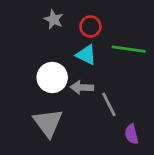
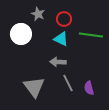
white circle: (52, 78) -> (21, 34), moved
gray line: (109, 104) -> (68, 83), moved
purple semicircle: (132, 134) -> (89, 88), moved

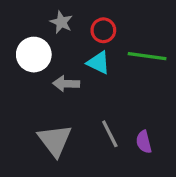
gray arrow: (58, 62) -> (66, 84), moved

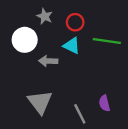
gray line: (110, 134) -> (80, 114), moved

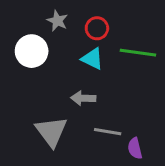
gray arrow: (48, 61) -> (83, 98), moved
purple semicircle: (104, 103) -> (135, 148), moved
gray line: (80, 114) -> (108, 132), moved, turned -54

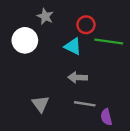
red circle: (97, 28) -> (86, 25), moved
gray arrow: (83, 98) -> (78, 77), moved
gray triangle: (51, 132) -> (40, 104), size x0.7

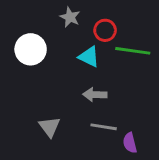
gray star: (45, 16) -> (70, 17), moved

